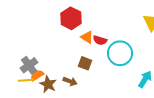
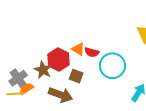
red hexagon: (71, 18) -> (58, 60), moved
brown arrow: (70, 81) -> (61, 95), size x1.6
brown star: (48, 84) -> (43, 70), moved

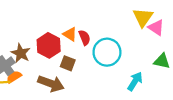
red semicircle: (92, 52) -> (85, 38), turned -128
brown star: (43, 70) -> (21, 53), moved

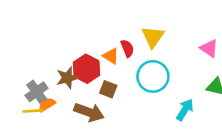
yellow triangle: (143, 17) -> (153, 37), moved
red semicircle: (85, 38) -> (127, 48), moved
brown star: (21, 53) -> (67, 78), moved, turned 30

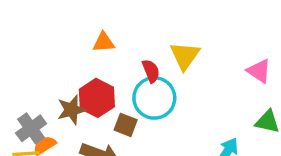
orange triangle: (111, 56) -> (104, 42), moved, turned -36
cyan circle: (153, 76) -> (154, 98), moved

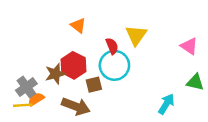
orange triangle: (104, 42) -> (78, 26), turned 42
brown square: (126, 125) -> (94, 85), turned -35

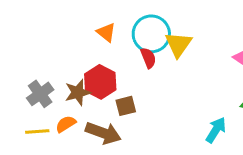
cyan circle: (114, 65) -> (151, 34), moved
gray cross: (26, 87) -> (40, 94), moved
orange semicircle: (36, 99) -> (66, 124), moved

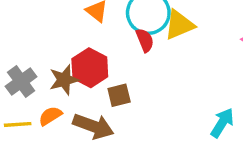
yellow triangle: (178, 44) -> (179, 25), turned 32

